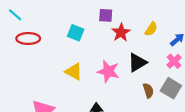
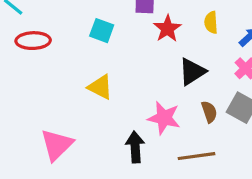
yellow semicircle: (151, 29) -> (211, 22), turned 144
pink star: (108, 71) -> (164, 118), moved

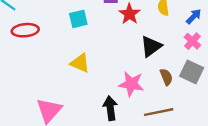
cyan square: (102, 31) -> (78, 19), turned -30

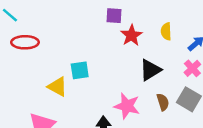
cyan square: (78, 19) -> (80, 70), moved
yellow triangle: (80, 63) -> (57, 87), moved

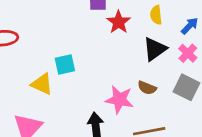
black triangle: (150, 70) -> (155, 49), moved
brown semicircle: (163, 102) -> (147, 88), moved, turned 133

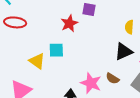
red star: (119, 22) -> (69, 23), moved

